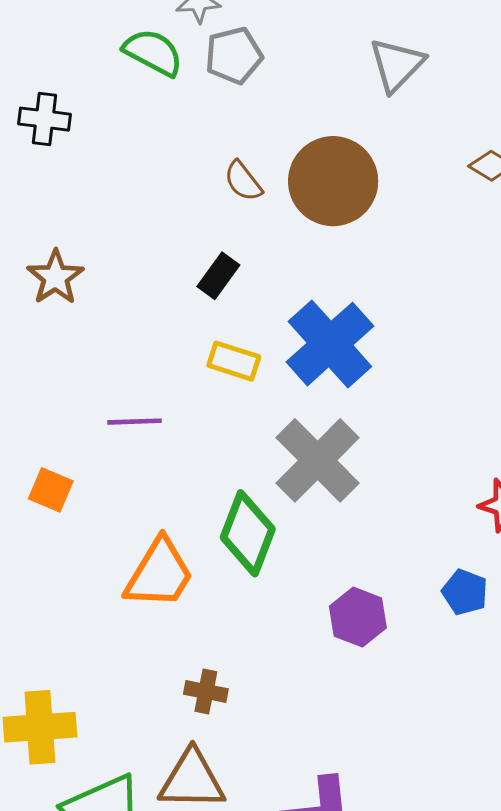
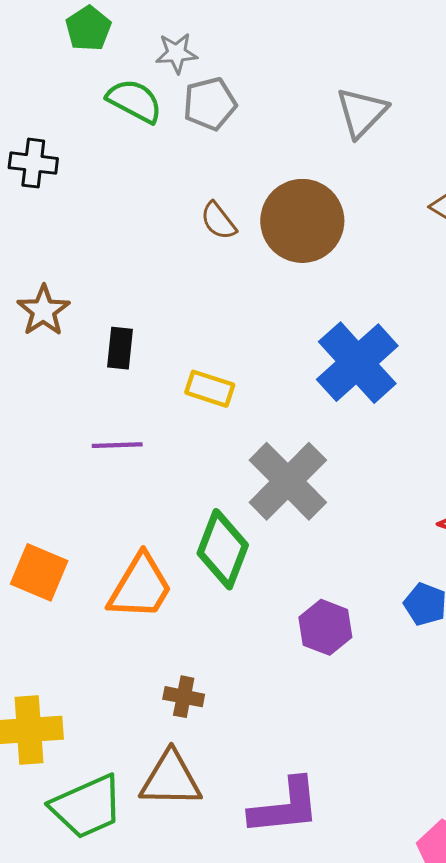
black rectangle: (218, 276) -> (120, 348), moved, turned -30
blue cross: (330, 344) -> (357, 363), moved
orange square: (51, 490) -> (39, 572), moved, size x1.4

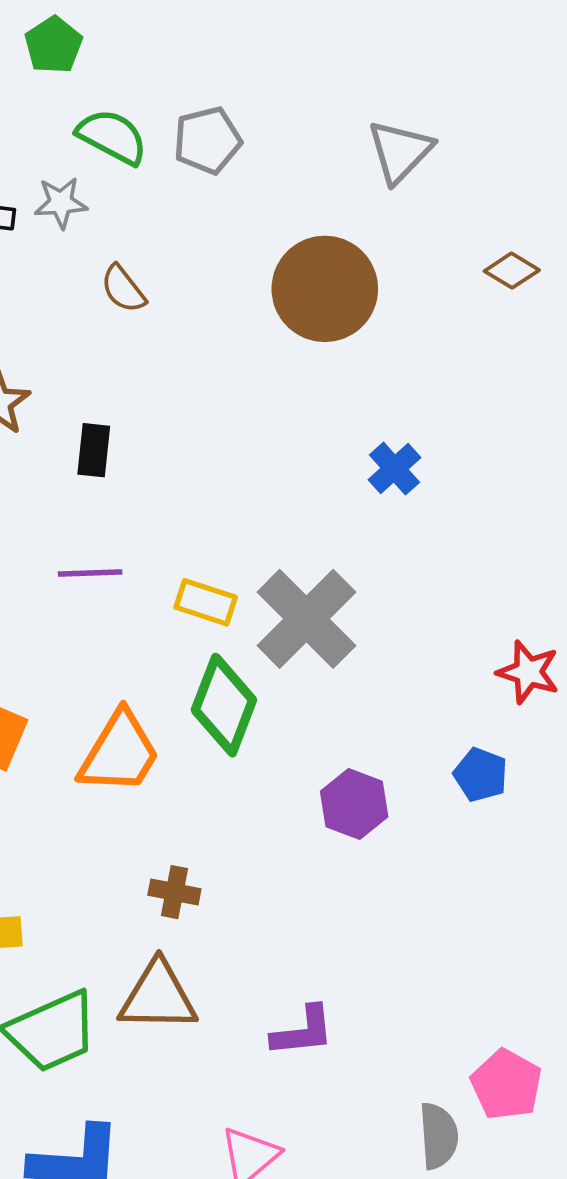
gray star: (176, 53) -> (61, 203), moved
brown semicircle: (218, 221) -> (123, 289), moved
blue cross: (357, 363) -> (394, 469), size x0.5
yellow rectangle: (210, 389) -> (206, 602), moved
purple L-shape: (285, 807) -> (303, 1031), size x0.7

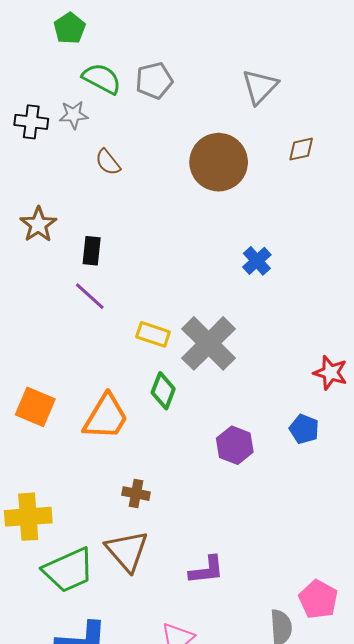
brown diamond: (512, 271) -> (301, 149), moved, turned -44
purple line: (90, 573) -> (90, 296), moved, turned 44
green diamond: (224, 705) -> (163, 391), size x0.7
brown triangle: (158, 997) -> (127, 551), turned 48

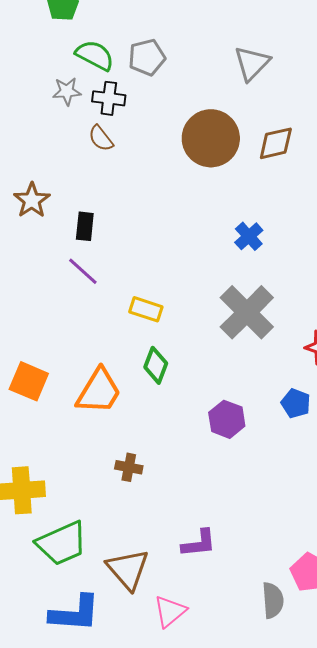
black cross: (31, 122) -> (109, 98), moved
brown diamond: (301, 149) -> (276, 143), moved, size x1.4
gray cross: (209, 343) -> (247, 312), moved
brown triangle: (127, 551) -> (128, 569), moved

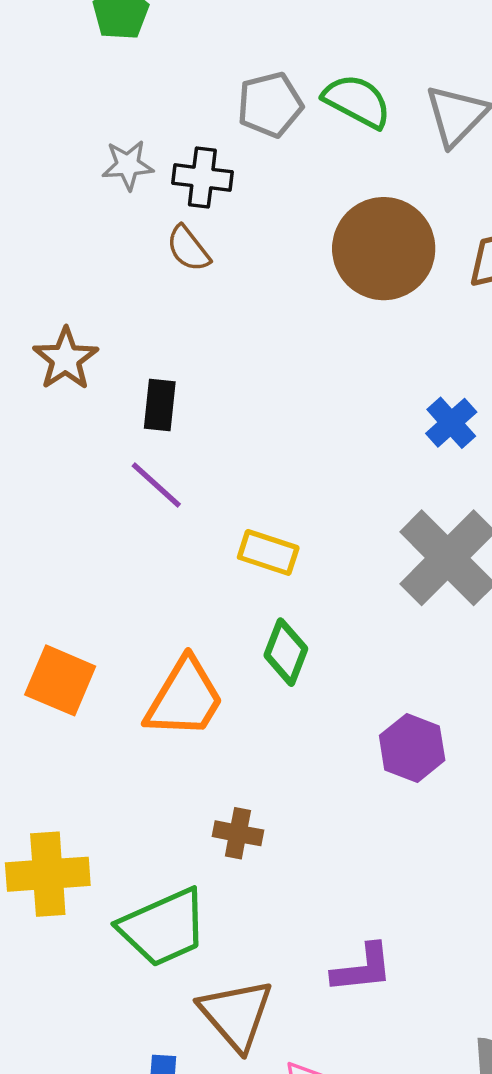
green semicircle: (95, 55) -> (357, 101), moved
green trapezoid: (62, 543) -> (163, 927), moved

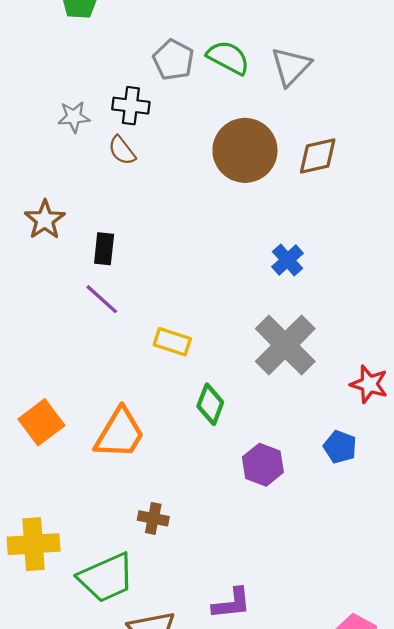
gray pentagon: (270, 105) -> (173, 60), turned -30
gray star: (128, 165) -> (74, 117), moved
green diamond: (286, 652) -> (210, 404), moved
orange square: (60, 680) -> (41, 422), turned 30

